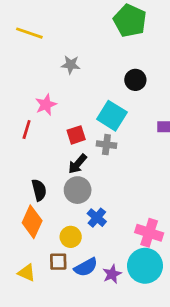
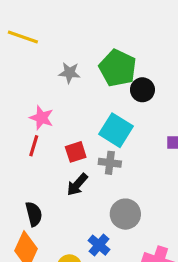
green pentagon: (130, 21) -> (118, 68), moved
pink star: (46, 105) -> (42, 118), turned -30
red line: (27, 129) -> (34, 146), moved
gray circle: (78, 190) -> (125, 214), moved

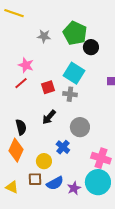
red line: (34, 146) -> (21, 83), turned 32
black arrow: (77, 185) -> (49, 117), moved

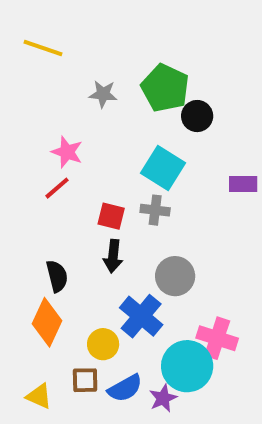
red square: (48, 87) -> (111, 216), moved, turned 32
black arrow: (49, 117) -> (113, 256), turned -35
blue cross: (63, 147) -> (141, 316), size x1.5
cyan circle: (98, 182) -> (187, 366), moved

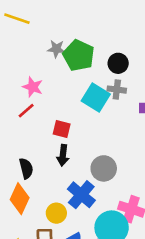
green pentagon: (165, 88) -> (79, 55), moved
gray cross: (155, 210) -> (117, 90), moved

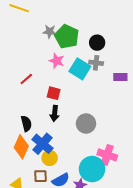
pink star: (33, 87) -> (57, 61), moved
blue cross: (81, 195) -> (42, 144), moved

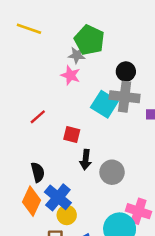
gray star: (50, 31) -> (77, 55), moved
green pentagon: (67, 37) -> (89, 40), moved
pink star: (57, 61) -> (70, 75), moved
gray cross: (96, 63) -> (125, 97), size x1.6
black arrow: (55, 113) -> (86, 160), moved

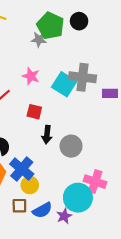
black circle: (126, 72) -> (79, 21), moved
pink star: (70, 75) -> (31, 76), moved

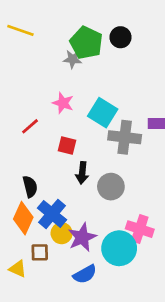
gray cross: (82, 77) -> (125, 137), moved
brown square: (19, 206) -> (40, 252), moved
blue semicircle: (42, 210) -> (85, 274), moved
purple star: (64, 216) -> (82, 237), moved, size x1.5

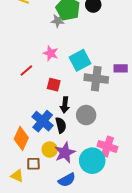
cyan square: (103, 113) -> (80, 60), turned 30
black semicircle: (30, 187) -> (61, 125), moved
blue cross: (52, 214) -> (43, 121), moved

